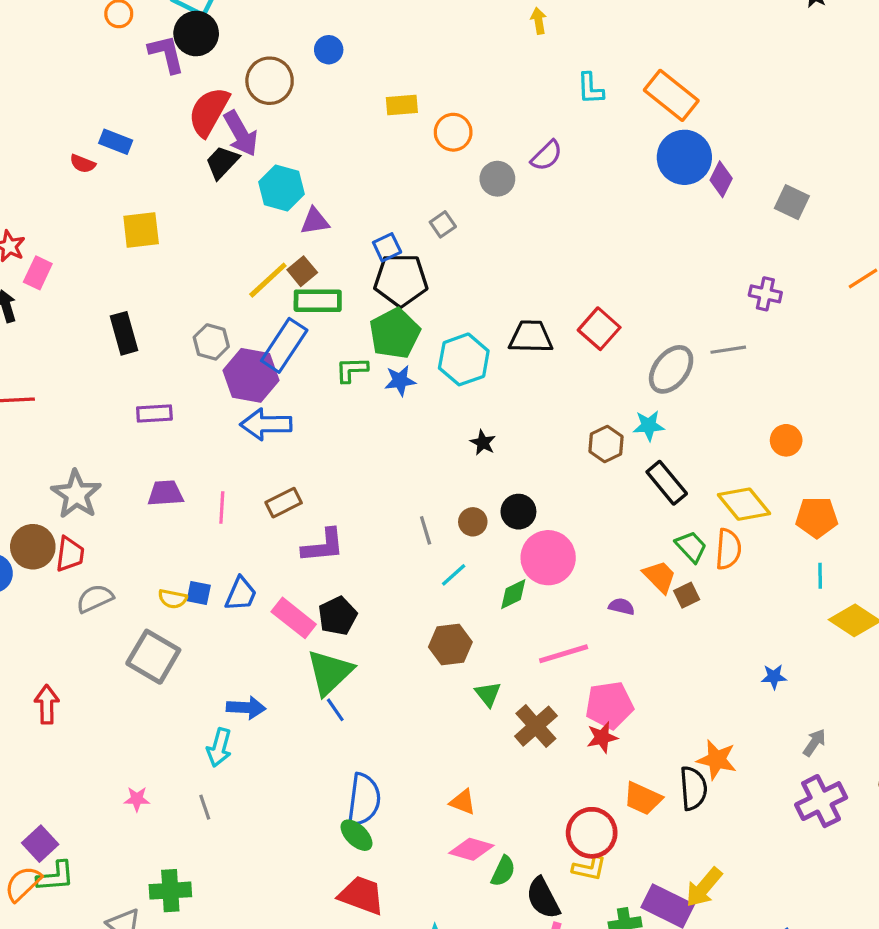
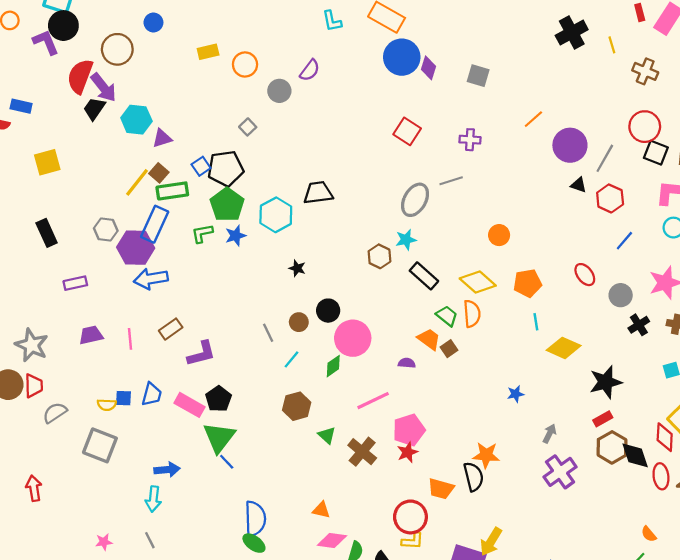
blue square: (387, 247) -> (201, 166), moved
red square: (599, 329) -> (407, 131), moved

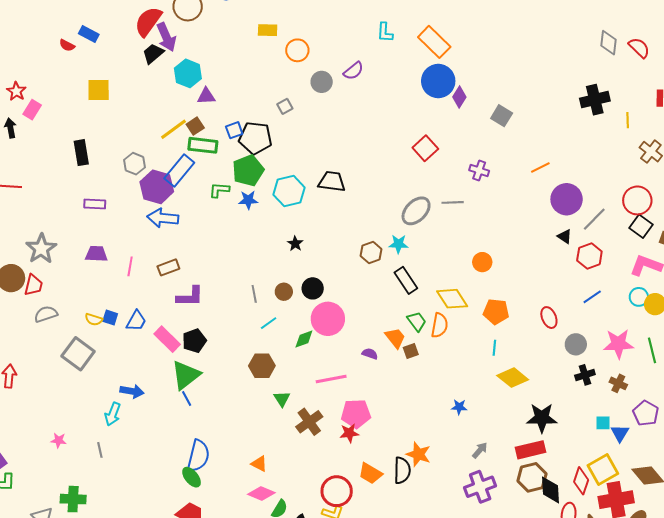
red rectangle: (603, 419) -> (531, 450), size x1.6

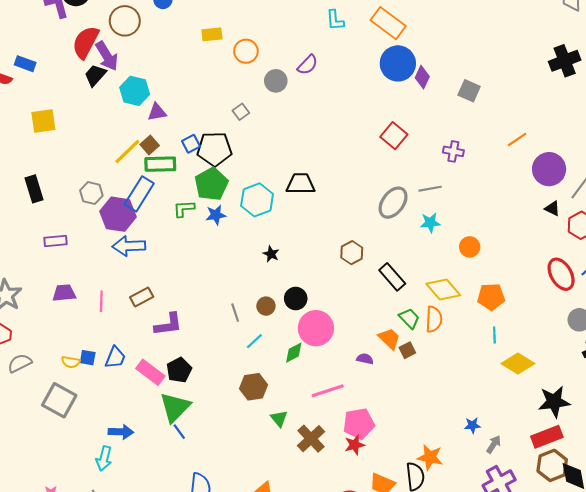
cyan star: (399, 244) -> (430, 223), moved
red ellipse: (549, 318) -> (561, 274), moved, size x1.4
blue star: (459, 407) -> (472, 425), moved

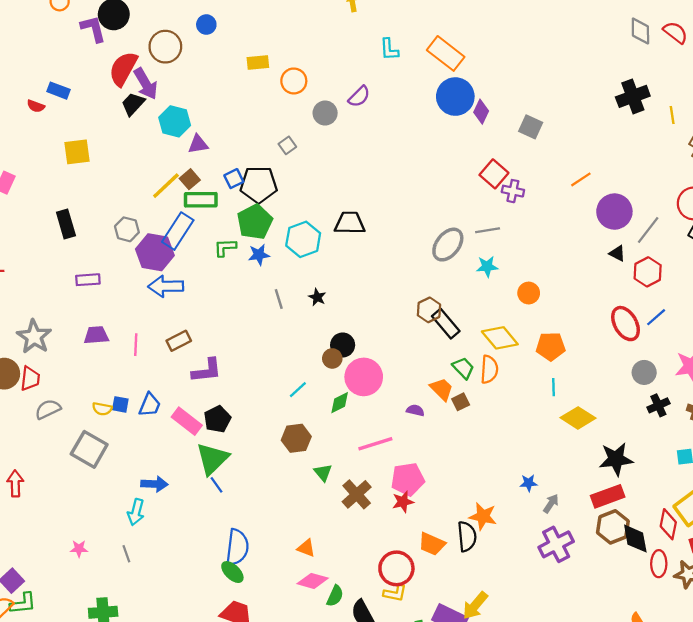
red square: (394, 136) -> (494, 174), moved
brown hexagon: (352, 253) -> (429, 310), moved
brown circle: (266, 306) -> (332, 358), moved
gray line: (235, 313) -> (279, 299), moved

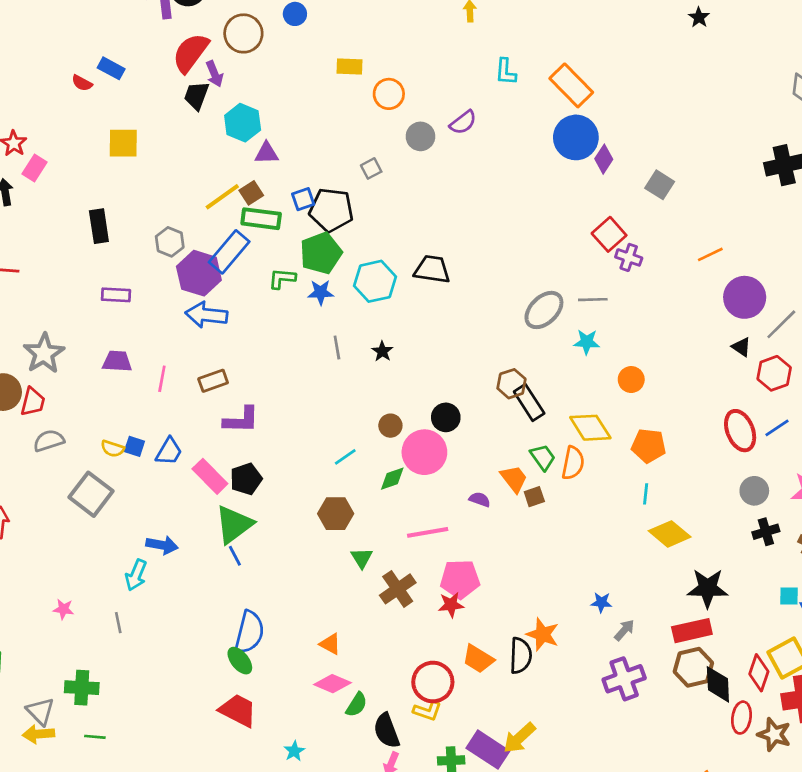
purple arrow: (146, 84) -> (215, 74), size x0.7
black trapezoid: (133, 104) -> (196, 96), turned -30
black circle: (343, 345) -> (446, 417), moved

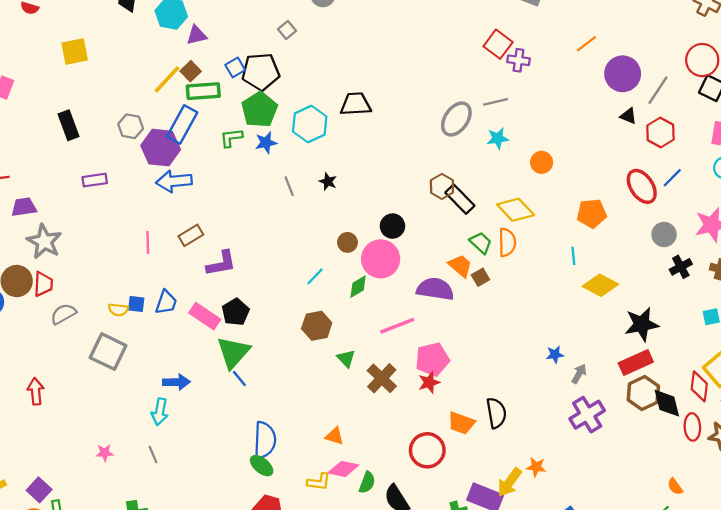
purple trapezoid: (117, 361) -> (24, 207), moved
orange pentagon: (649, 446) -> (592, 213), moved
purple semicircle: (480, 499) -> (435, 289), size x2.0
orange star: (543, 634) -> (536, 467), moved, size x0.7
yellow L-shape: (427, 711) -> (319, 482), moved

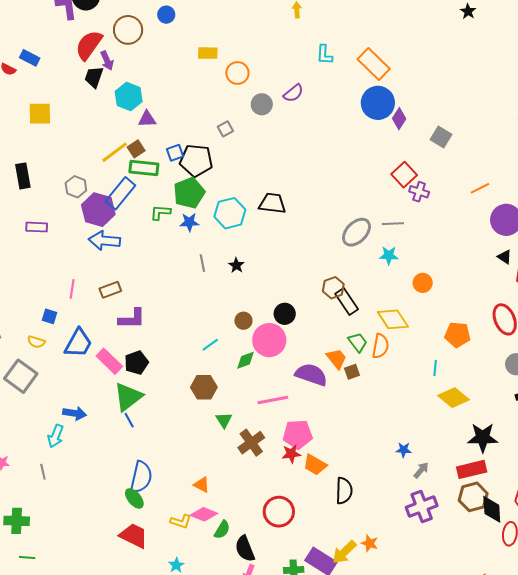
blue trapezoid: (166, 302) -> (78, 343), size x1.4
blue square: (136, 304) -> (50, 316), moved
orange trapezoid: (461, 423) -> (315, 465), moved

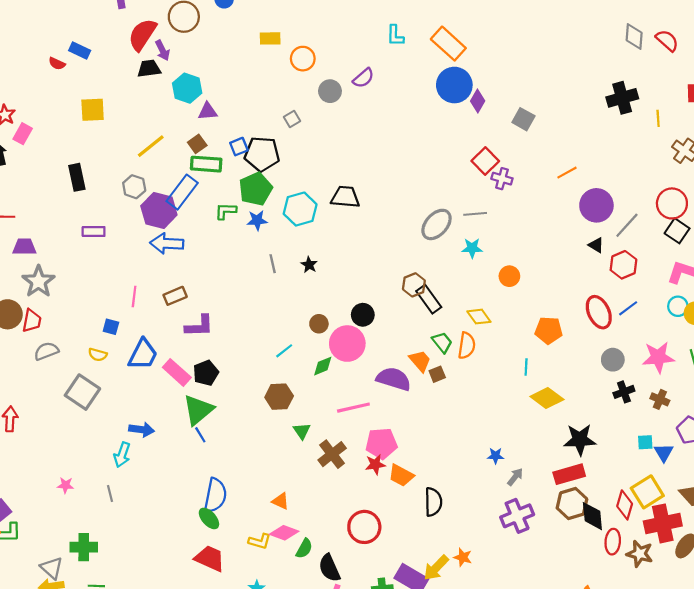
black trapezoid: (94, 77) -> (149, 69), turned 65
yellow line: (115, 152) -> (151, 146), moved
yellow diamond: (393, 319) -> (479, 317), size x0.7

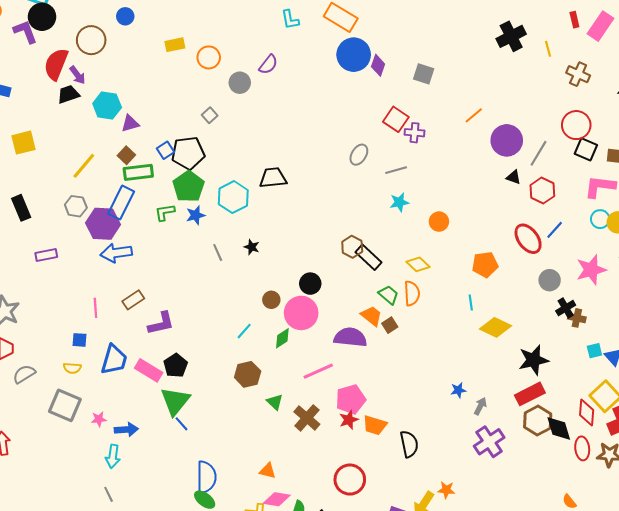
gray ellipse: (437, 224) -> (359, 155), moved, size x0.7
brown cross: (660, 399) -> (577, 318), moved
pink star: (66, 485) -> (99, 419), moved

